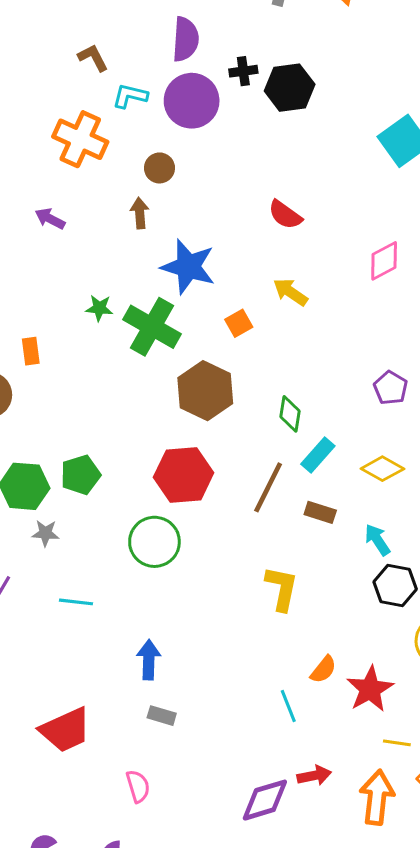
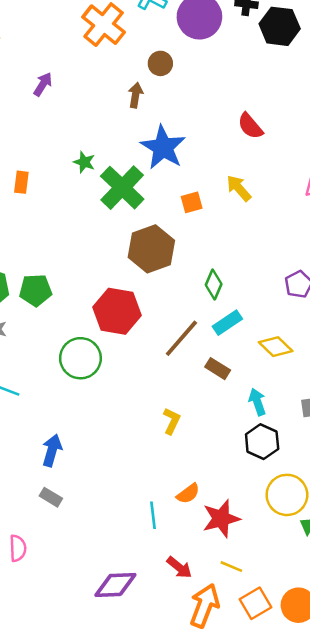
purple arrow: (50, 219) -> (43, 84), moved, turned 80
yellow L-shape: (282, 588) -> (172, 421), size x0.7
red arrow: (314, 775) -> (179, 567), moved, turned 36

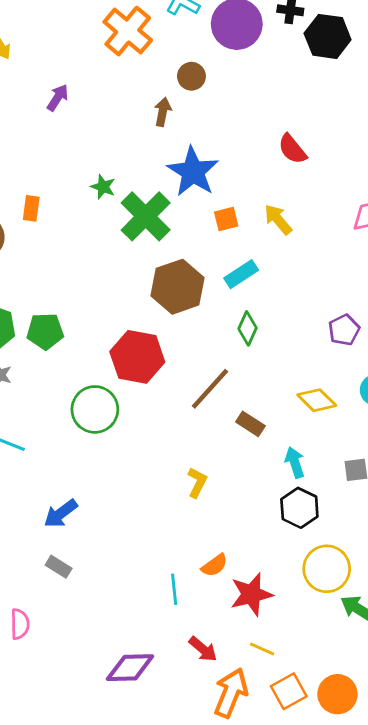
orange square: (192, 202) -> (226, 219), moved
cyan rectangle: (227, 323) -> (241, 274), moved
blue arrow: (52, 450) -> (61, 514), turned -144

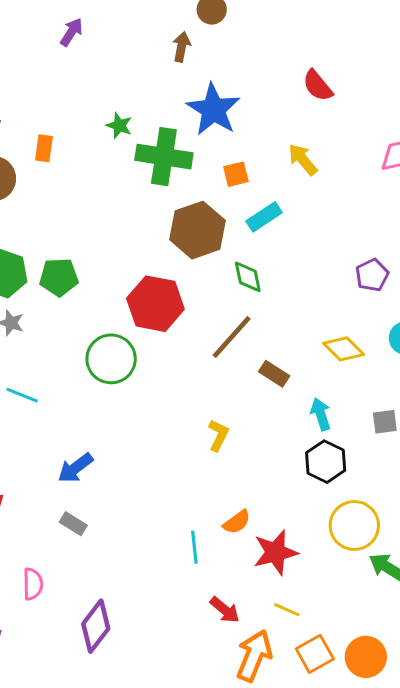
green cross: (146, 216) -> (164, 157), turned -36
orange square: (226, 219) -> (236, 174), moved
green diamond: (248, 328) -> (248, 277), moved, turned -36
purple diamond: (130, 668) -> (96, 626), moved, turned -51

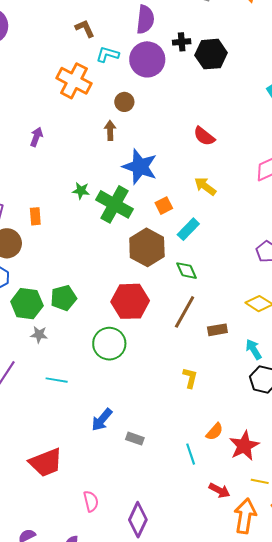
green cross: (164, 157) -> (114, 204), turned 33
brown rectangle: (274, 374) -> (217, 330), turned -30
gray rectangle: (73, 524) -> (135, 439), moved

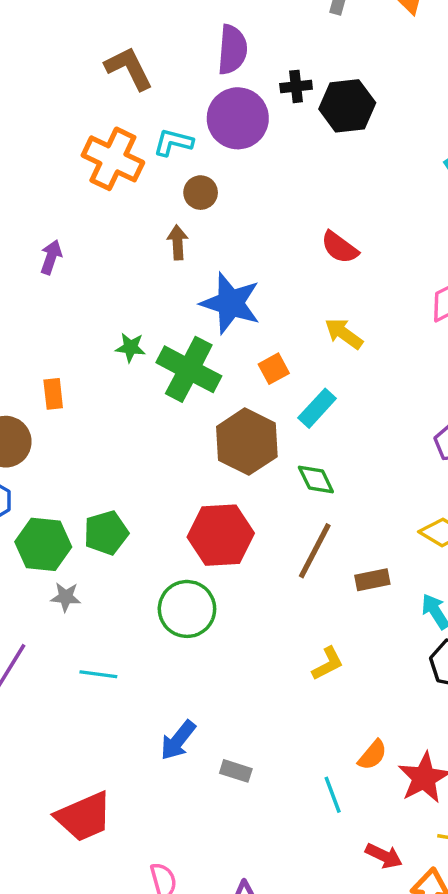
brown L-shape: (85, 28) -> (129, 68), size x1.4
cyan L-shape: (108, 54) -> (173, 142), moved
yellow L-shape: (190, 378) -> (328, 664), turned 50

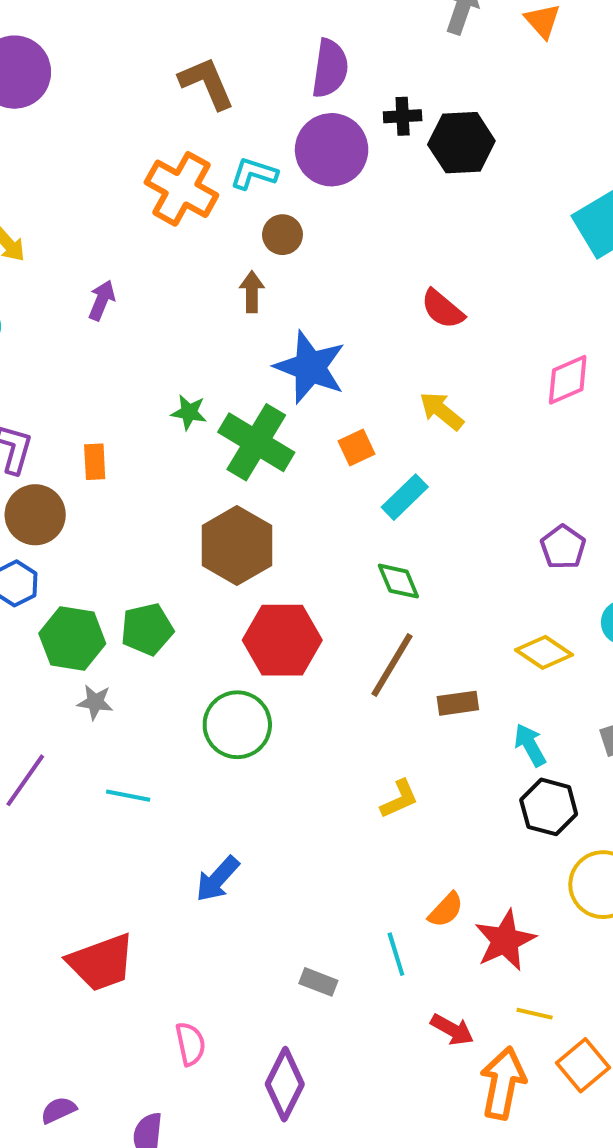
brown hexagon: (247, 442) -> (237, 545), moved
gray rectangle: (236, 771) -> (318, 982), moved

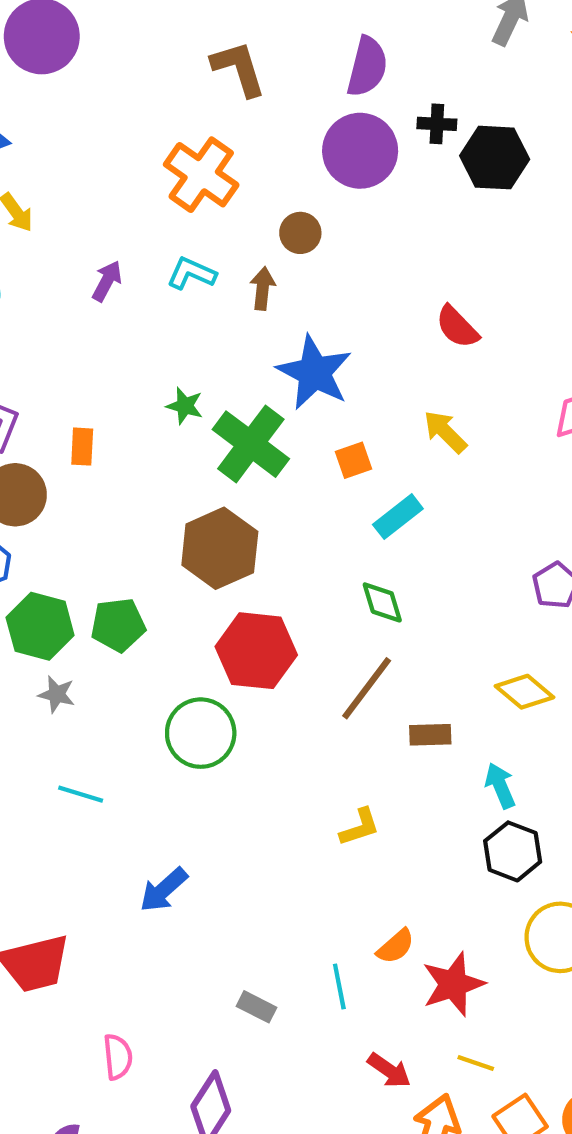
cyan L-shape: (254, 174) -> (191, 273), moved

